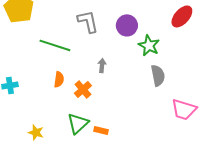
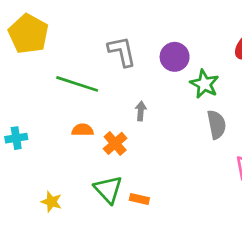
orange semicircle: (59, 79) -> (83, 130), turned -98
green triangle: (78, 123) -> (108, 189), turned -30

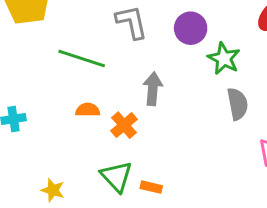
gray arrow: (141, 111) -> (153, 89), size x1.5

